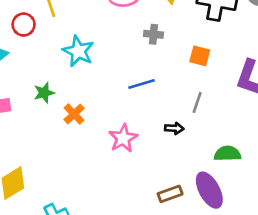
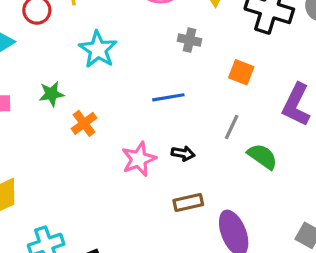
black arrow: (174, 128) -> (183, 153), moved
green semicircle: (227, 154) -> (262, 156), moved, turned 30
brown rectangle: (170, 194) -> (188, 203), moved

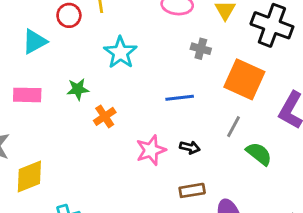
orange square: (241, 72) -> (244, 79), size x1.8

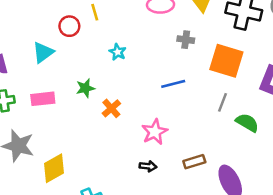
cyan star: (120, 53) -> (118, 52), size x0.6
black arrow: (190, 147) -> (148, 166), moved

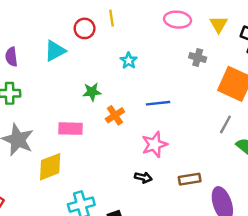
blue line: (173, 84) -> (158, 103), moved
pink rectangle: (43, 99) -> (71, 129), moved

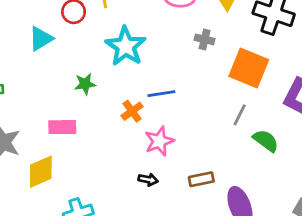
cyan star: (129, 61) -> (126, 46), size x2.0
orange cross: (115, 115) -> (132, 111), moved

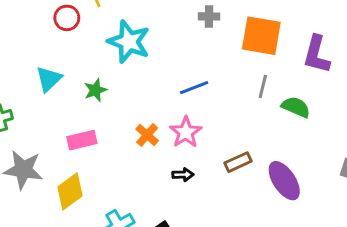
cyan triangle: (41, 39) -> (49, 79), moved
blue line: (161, 94) -> (194, 88), moved
orange cross: (132, 111) -> (147, 135), moved

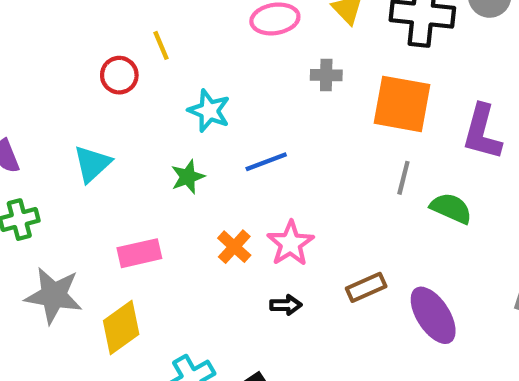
cyan star: (129, 42) -> (209, 111), size x0.7
blue line: (194, 88) -> (266, 162), moved
green star: (95, 90) -> (188, 177), moved

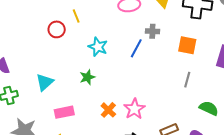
orange square: (402, 104) -> (187, 45), size x0.7
blue line: (266, 162) -> (136, 48), moved, turned -42
cyan triangle: (92, 164) -> (45, 82), moved
green semicircle: (451, 208) -> (209, 108), moved

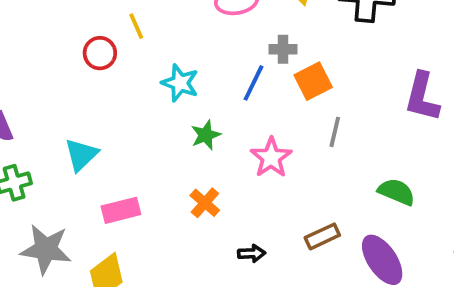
orange square: (187, 45) -> (313, 81), moved, turned -36
green star: (87, 77) -> (206, 135), moved
gray line: (187, 80) -> (335, 132), moved
pink star: (134, 109) -> (271, 157), moved

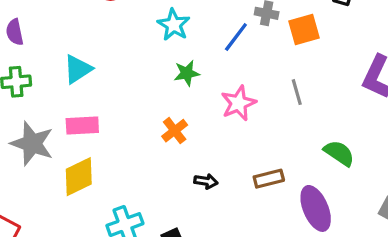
orange square: (313, 81) -> (304, 30), moved
gray line: (335, 132) -> (297, 92), turned -40
pink rectangle: (121, 210) -> (82, 126), moved

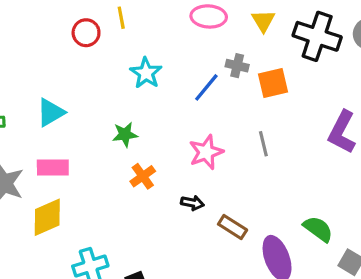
green star: (187, 73) -> (125, 134), moved
green semicircle: (339, 153) -> (318, 229), moved
brown rectangle: (269, 179) -> (233, 227), turned 44
black arrow: (206, 181) -> (192, 203), moved

